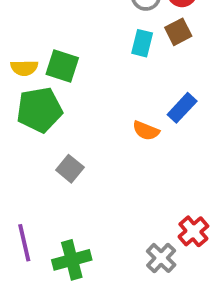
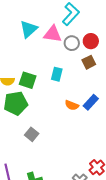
cyan rectangle: (142, 43) -> (57, 74), moved
orange semicircle: (146, 131) -> (72, 105), moved

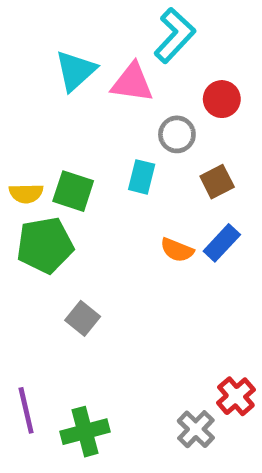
gray circle: (72, 43) -> (177, 134), moved
brown square: (89, 62) -> (217, 182), moved

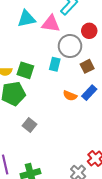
cyan triangle: (76, 71) -> (26, 19), turned 30
gray circle: (177, 134) -> (70, 46), size x1.5

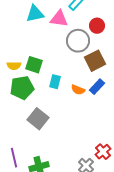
cyan rectangle: (55, 64) -> (55, 82), moved
brown square: (87, 66) -> (95, 61), size x1.5
gray square: (29, 125) -> (38, 119), size x1.5

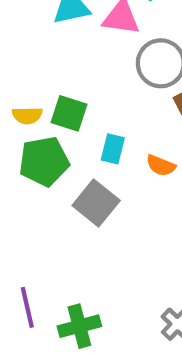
gray square: (38, 119) -> (96, 203), moved

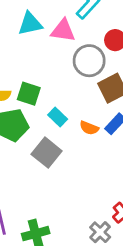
cyan rectangle: (113, 149) -> (58, 117), turned -60

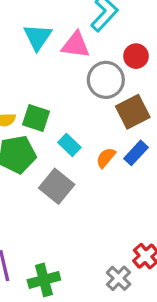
cyan triangle: (30, 24) -> (38, 37), turned -44
orange semicircle: (89, 128) -> (106, 158), turned 108

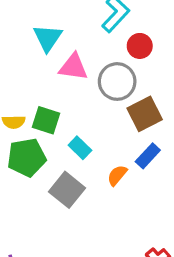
pink triangle: (76, 45) -> (73, 67), moved
red circle: (136, 56) -> (140, 46), moved
orange semicircle: (106, 158) -> (117, 175), moved

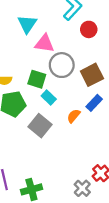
gray circle: (117, 82) -> (62, 65), moved
green square: (46, 120) -> (37, 79), moved

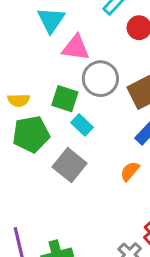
orange semicircle: (74, 116) -> (130, 171), moved

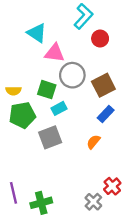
cyan triangle: (51, 20) -> (37, 33), turned -30
cyan rectangle: (82, 125) -> (59, 108), turned -72
gray square: (70, 165) -> (50, 137), turned 30

